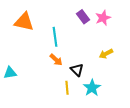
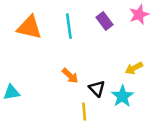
pink star: (103, 18) -> (139, 15), moved
cyan line: (55, 37) -> (69, 26), moved
cyan star: (92, 88) -> (122, 96), moved

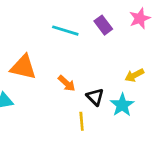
cyan line: (69, 26) -> (65, 31), turned -65
orange triangle: (29, 27) -> (23, 67), moved

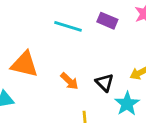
purple rectangle: (103, 25) -> (107, 21), turned -30
black triangle: (95, 97) -> (105, 83), moved

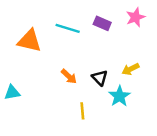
orange triangle: (24, 64) -> (29, 41), moved

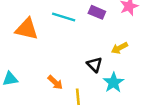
yellow arrow: (131, 69) -> (119, 48), moved
orange arrow: (69, 76) -> (55, 82), moved

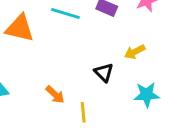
cyan star: (114, 82) -> (147, 95), moved, turned 30

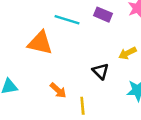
orange triangle: (20, 28) -> (40, 43), moved

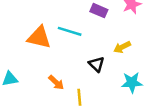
cyan line: (67, 20) -> (70, 31), moved

